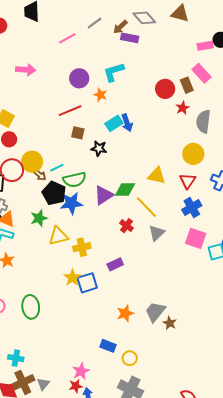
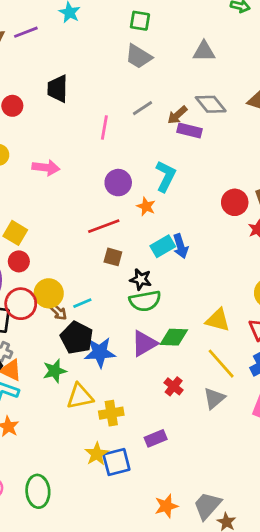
pink line: (67, 38) -> (104, 127), turned -54
cyan L-shape: (114, 72) -> (166, 176), turned 130
green semicircle: (75, 180) -> (145, 301), moved
yellow line: (146, 207) -> (221, 364), moved

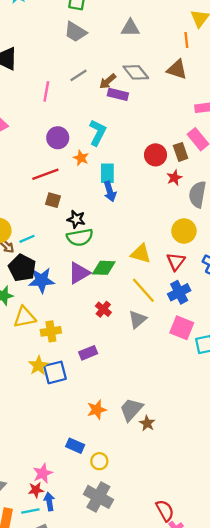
cyan rectangle: (163, 246) -> (107, 173), moved, turned -60

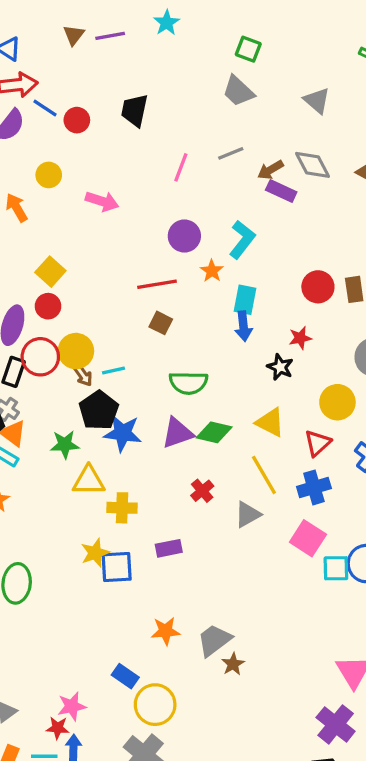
gray triangle: (130, 28) -> (317, 101), turned 30
red star: (174, 178) -> (300, 338), moved
black star: (76, 219) -> (280, 367), moved
yellow circle: (99, 461) -> (155, 705), size x1.6

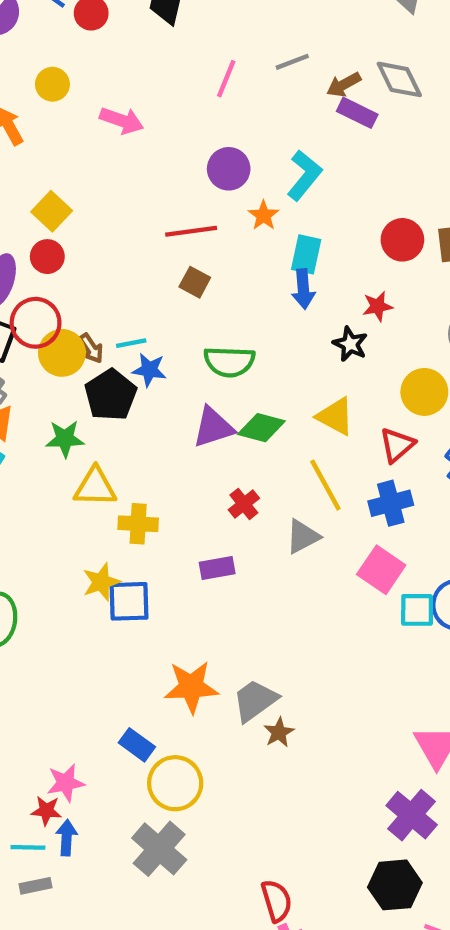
yellow circle: (76, 351) -> (62, 353), moved
blue star: (123, 433) -> (149, 370), moved, size x0.7
purple rectangle: (169, 548) -> (217, 568), moved
orange star: (166, 631) -> (191, 687), size x1.4

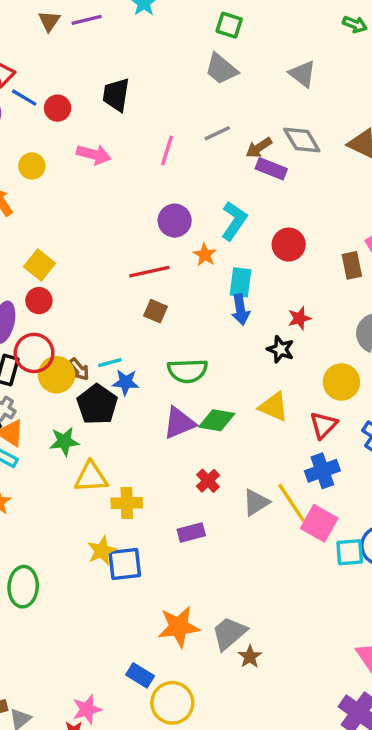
pink arrow: (122, 121) -> (94, 154), moved
red circle: (402, 240) -> (289, 245), moved
yellow line: (325, 485) -> (292, 503), moved

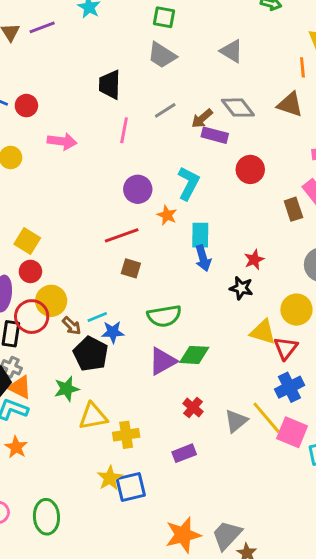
black trapezoid: (116, 95) -> (110, 85), moved
red circle: (289, 245) -> (250, 169), moved
yellow circle: (56, 375) -> (51, 301), moved
yellow triangle: (274, 407) -> (263, 332), moved

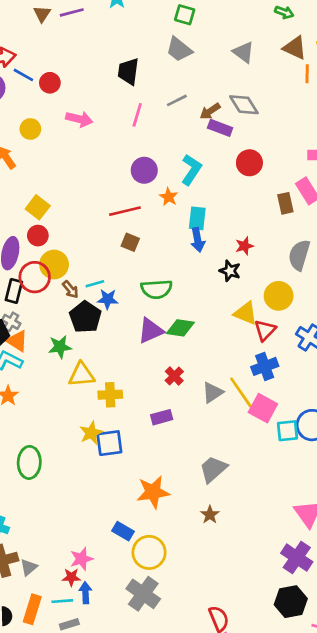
brown triangle: (290, 104) -> (295, 48), moved
gray trapezoid: (227, 535) -> (213, 469), moved

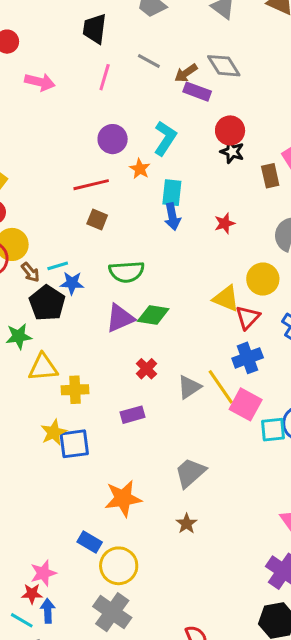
gray line: (177, 100) -> (149, 61), turned 55
black star: (230, 271) -> (232, 152), moved
cyan line: (62, 601) -> (22, 620), turned 35

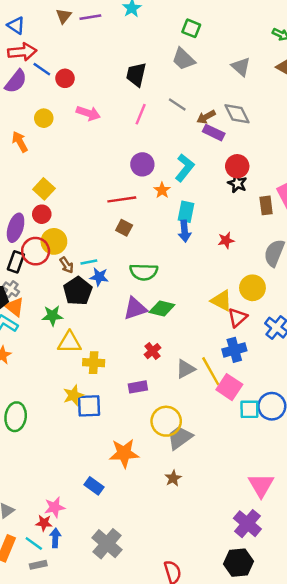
yellow circle: (119, 566) -> (166, 421), moved

